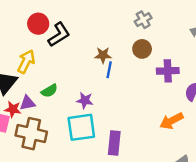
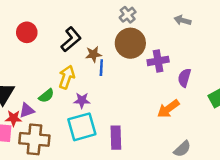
black L-shape: (59, 35) -> (71, 39), moved
brown circle: (142, 49) -> (130, 43), size x1.6
yellow arrow: (26, 62) -> (67, 77), moved

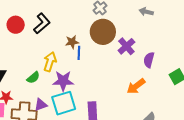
black L-shape: (71, 39) -> (42, 24), moved
purple cross: (158, 61) -> (126, 46), turned -30
purple star: (82, 100) -> (63, 81), size x1.5
purple triangle: (27, 110) -> (41, 105), moved

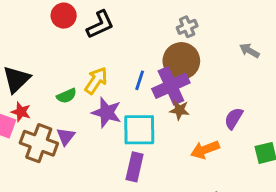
brown star: (72, 42) -> (179, 110), moved
purple cross: (126, 46) -> (171, 86), moved, size x1.4
cyan square: (64, 103) -> (139, 130), moved
purple triangle: (41, 105) -> (66, 136), turned -48

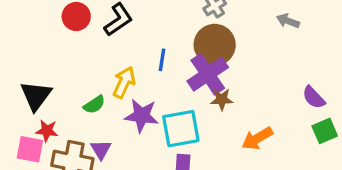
blue line: (140, 80) -> (162, 60), moved
purple semicircle: (234, 118) -> (314, 97), moved, turned -65

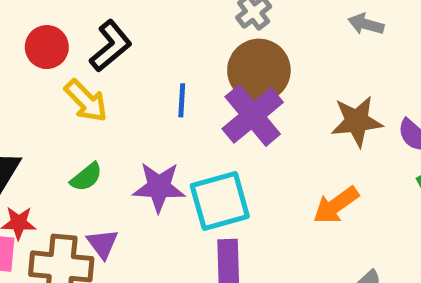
yellow arrow: (124, 82) -> (86, 101), moved, turned 116
brown star: (222, 99) -> (357, 121), moved, size x1.5

